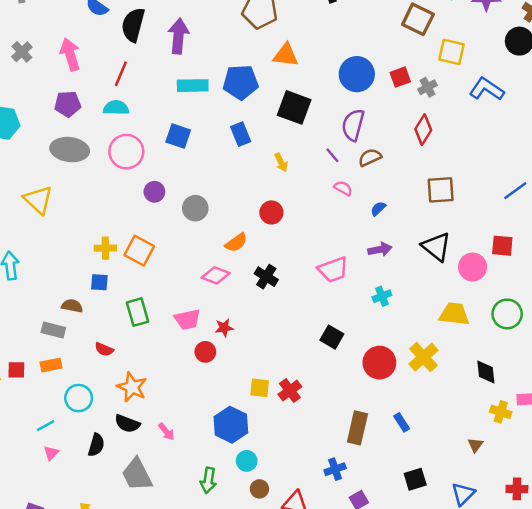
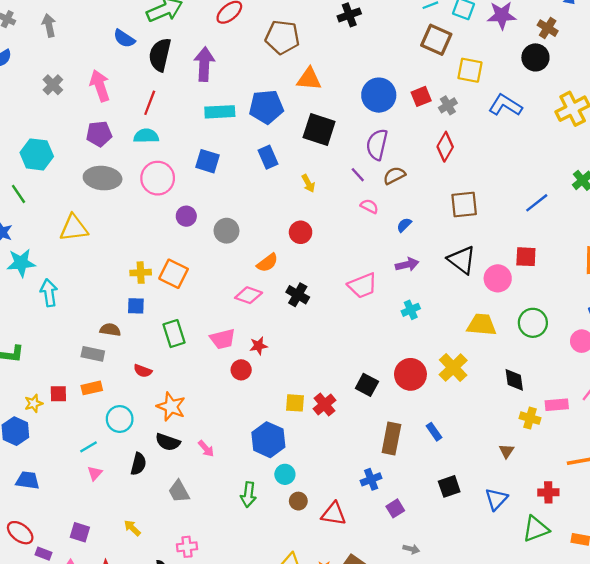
yellow triangle: (38, 200) -> (74, 228), turned -48
black square: (332, 337) -> (367, 385), moved
gray trapezoid: (137, 475) -> (179, 491), size x0.7

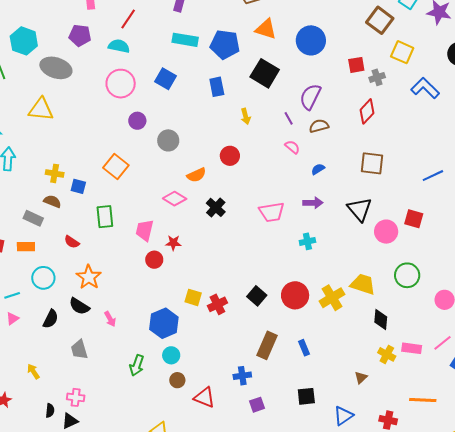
blue circle: (379, 95) -> (311, 40), moved
gray ellipse: (103, 178) -> (56, 68), moved
yellow cross: (141, 273) -> (55, 173), moved
yellow trapezoid: (481, 325) -> (363, 284), moved
pink trapezoid: (223, 339) -> (145, 230), turned 105

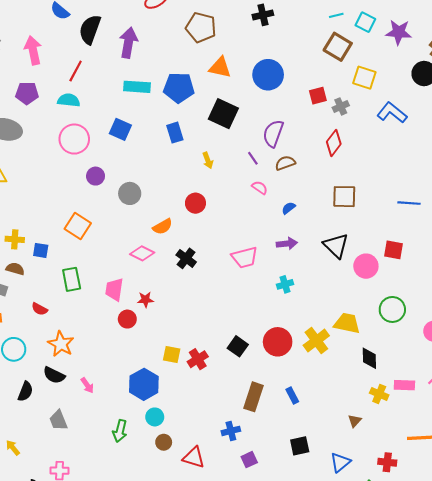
blue line: (433, 176) -> (409, 203), turned 35

